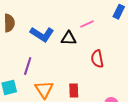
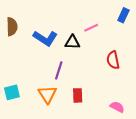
red semicircle: (97, 59) -> (113, 60), moved
purple line: (28, 66) -> (59, 70), moved

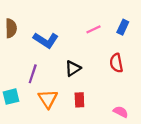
blue rectangle: (123, 15) -> (123, 27), moved
black triangle: (72, 42) -> (73, 68), moved, turned -35
purple line: (59, 70) -> (33, 74), moved

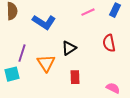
purple line: (33, 74) -> (22, 53), moved
orange triangle: (48, 99) -> (46, 63), moved

